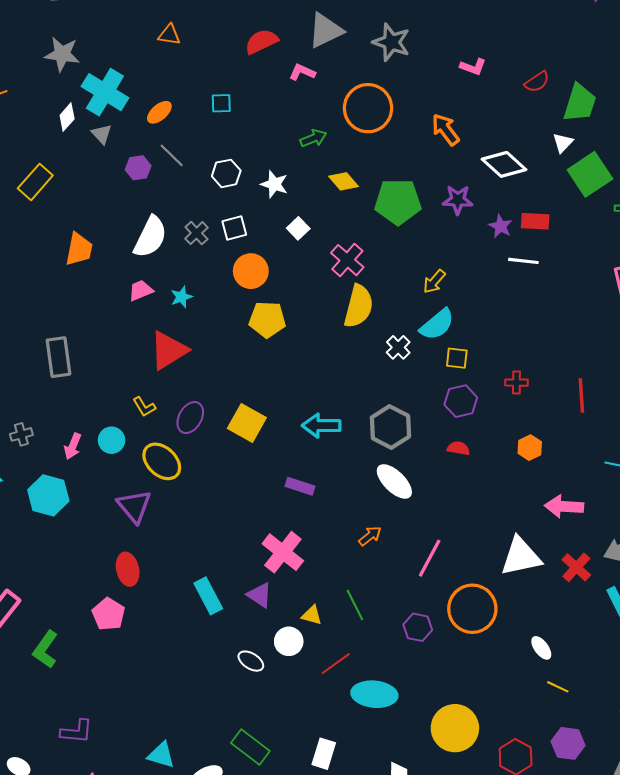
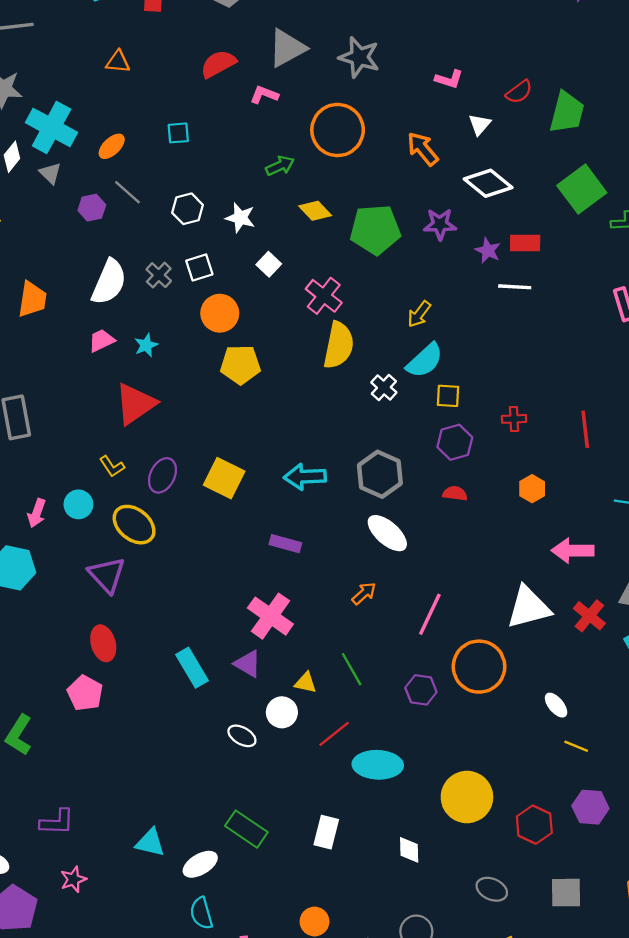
white triangle: (563, 143) -> (480, 124), moved

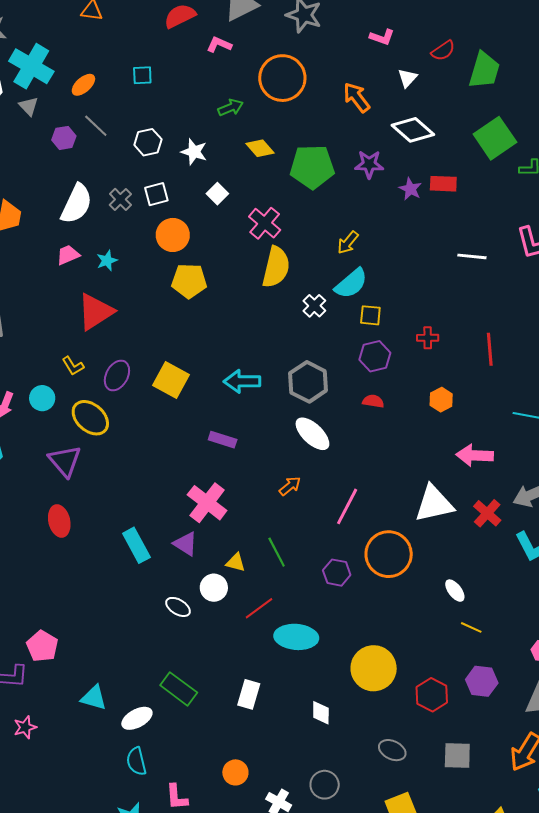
white line: (515, 287) -> (472, 256), moved
pink pentagon: (85, 693) -> (42, 646), moved

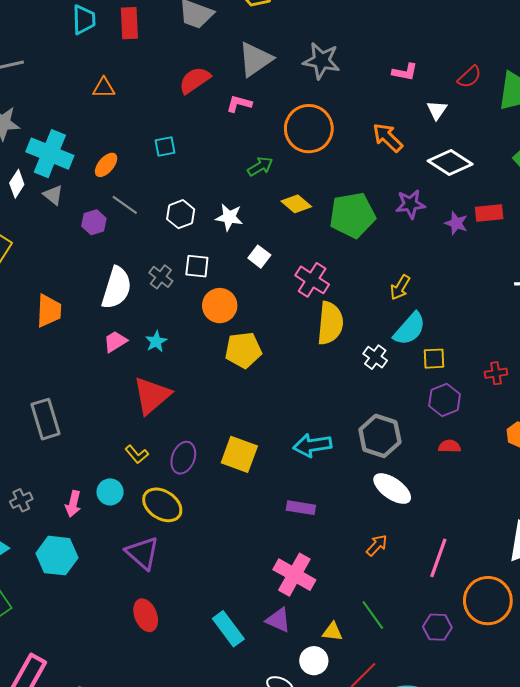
white square: (156, 194) -> (197, 266), turned 30

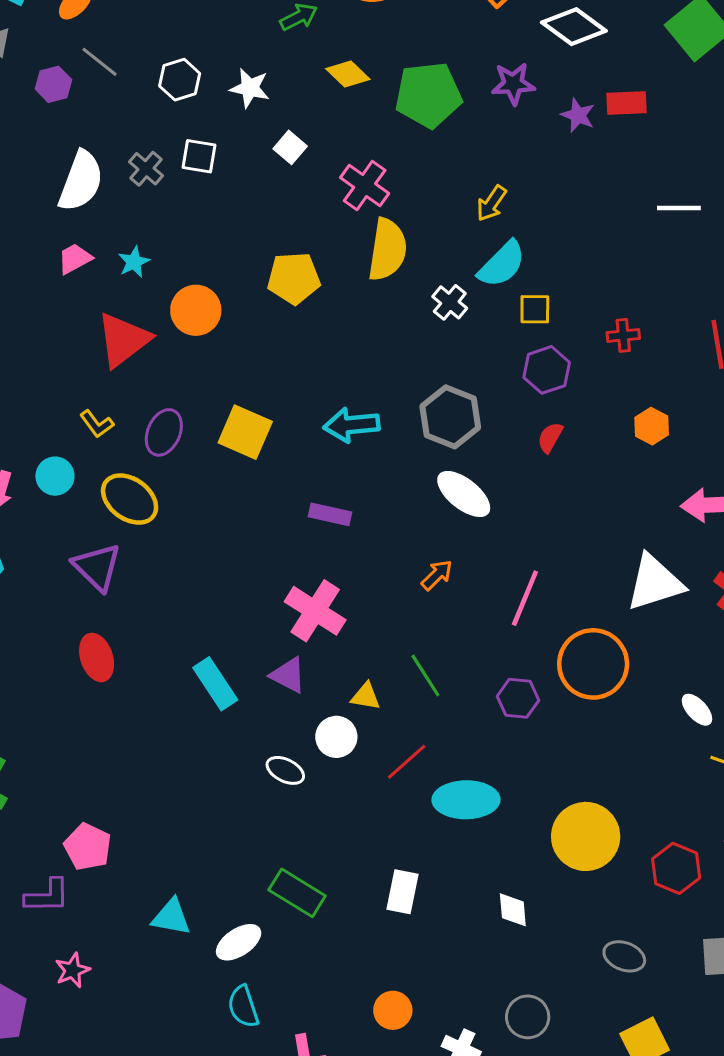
orange circle: (220, 306) -> (196, 310), moved
yellow pentagon: (243, 350) -> (294, 278), moved
red semicircle: (450, 446) -> (550, 437), turned -65

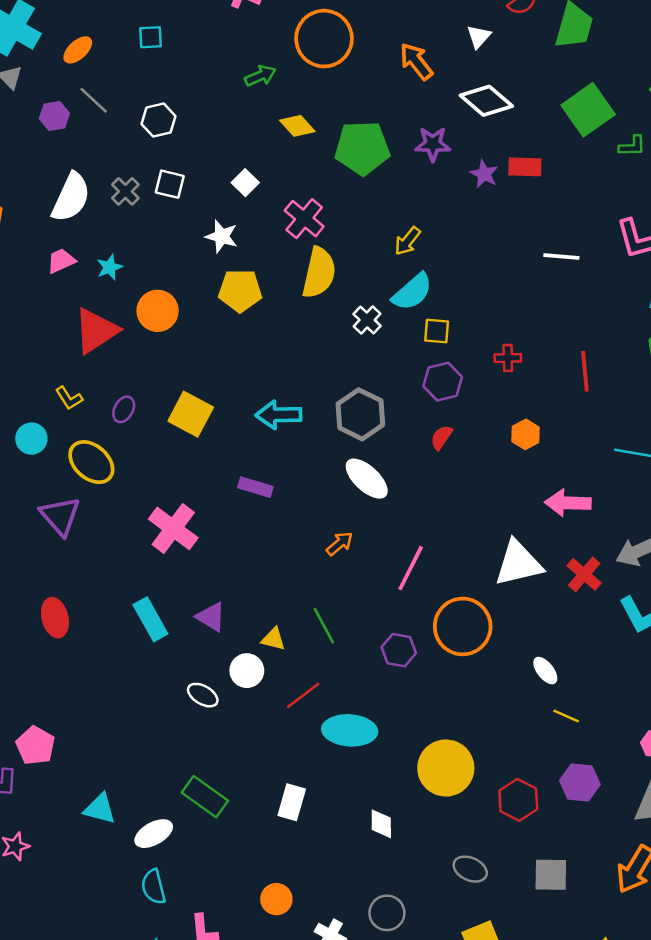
white star: (250, 88) -> (222, 236), moved
purple ellipse: (164, 432) -> (124, 409), size x0.7
pink cross: (315, 611) -> (173, 528), moved
red ellipse: (97, 657) -> (55, 618), moved

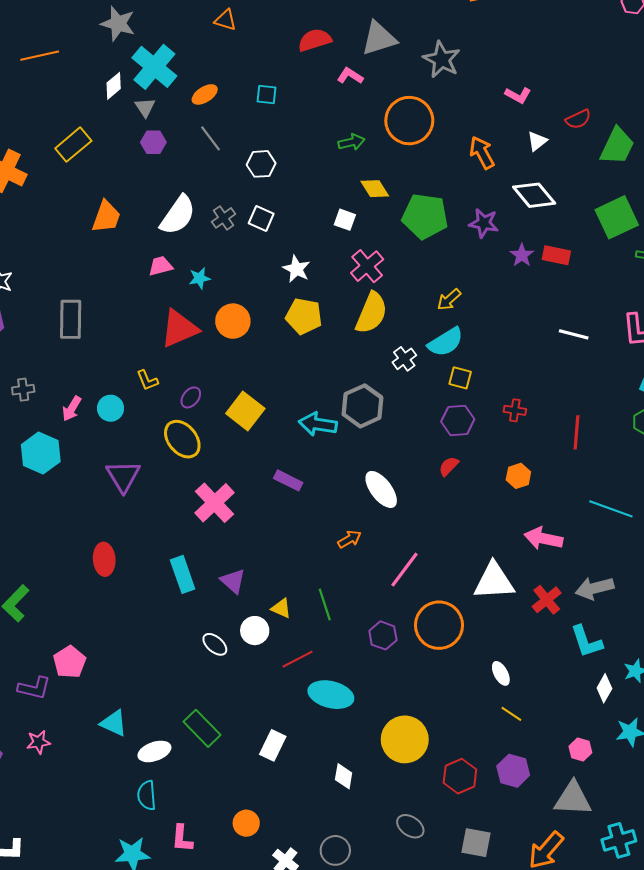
purple hexagon: (54, 116) -> (153, 142), moved
white square: (245, 183) -> (345, 220), moved, turned -35
gray hexagon: (360, 414) -> (362, 406), moved
yellow ellipse: (91, 462) -> (182, 439), moved

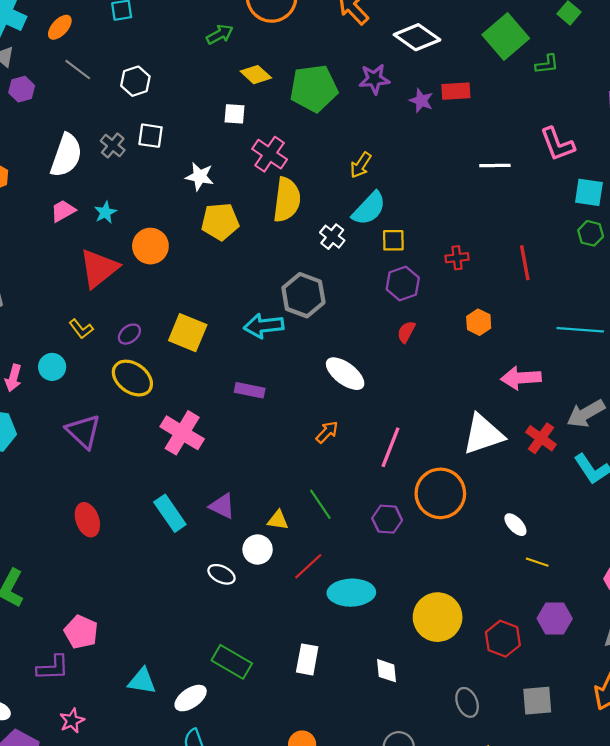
purple ellipse: (191, 397) -> (129, 334), turned 30
gray ellipse: (410, 826) -> (467, 702), turned 48

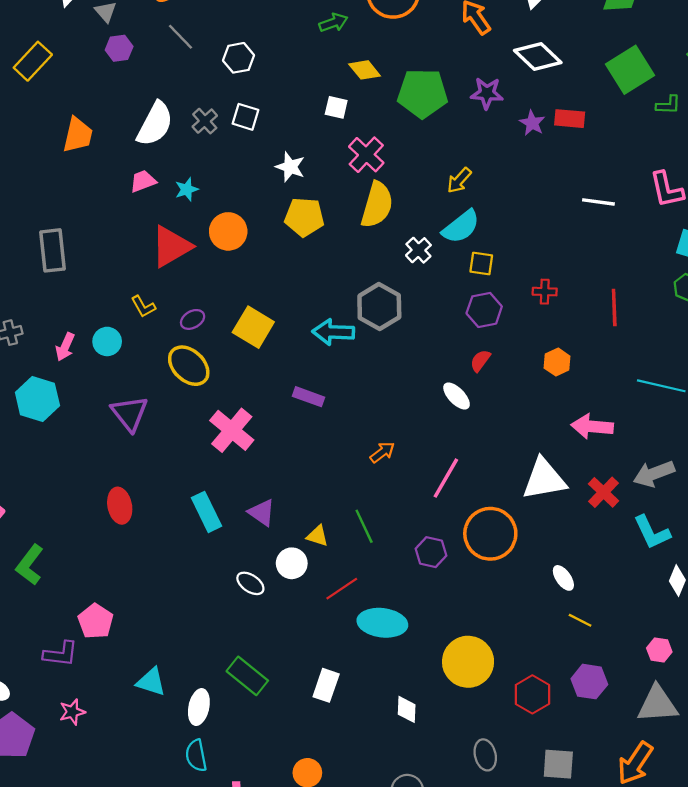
white ellipse: (345, 374) -> (457, 396), moved, size x0.7
white ellipse: (191, 698) -> (199, 707), turned -52

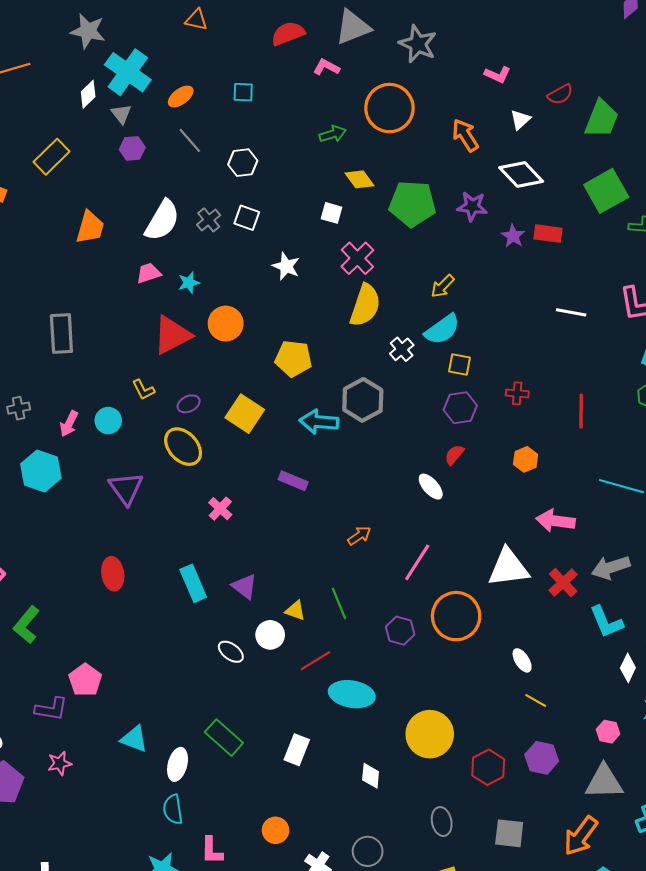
yellow pentagon: (304, 217) -> (293, 359), moved
pink cross: (232, 430) -> (220, 509), size x0.6

